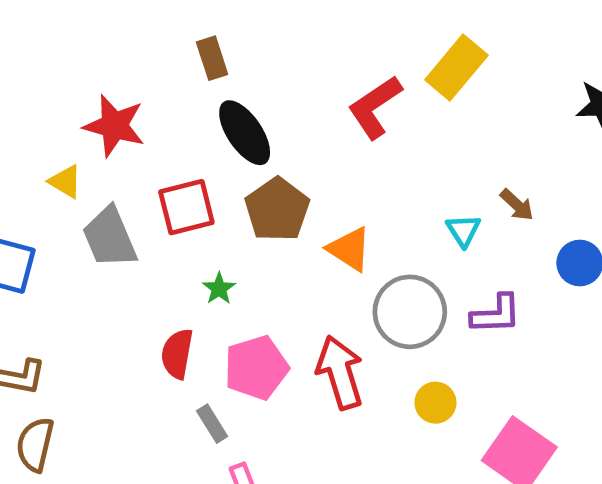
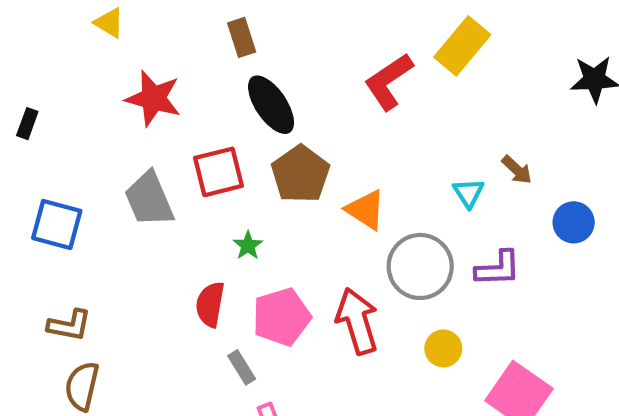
yellow triangle: (65, 182) -> (109, 23), moved

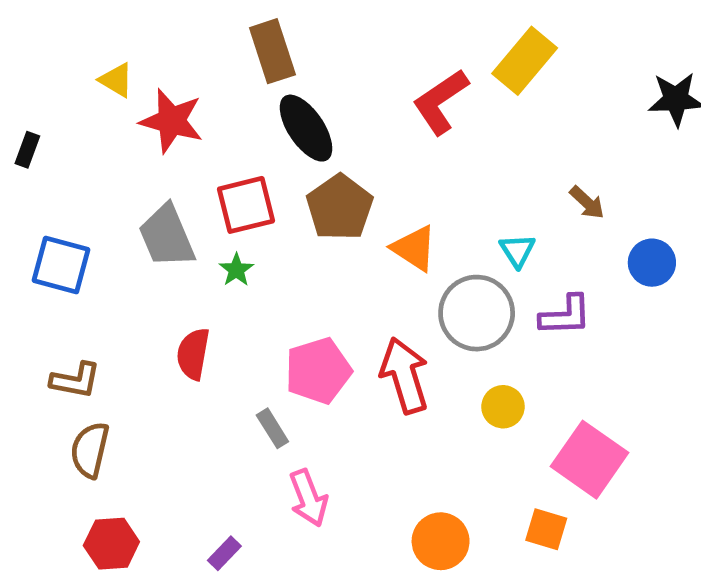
yellow triangle: (109, 23) -> (116, 80), moved
brown rectangle: (242, 37) -> (272, 51), size x1.4
cyan triangle: (469, 193) -> (517, 251), moved
green star: (248, 245) -> (236, 270), moved
red semicircle: (210, 304) -> (193, 354), moved

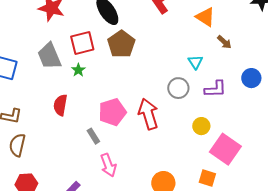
orange triangle: (414, 248) -> (205, 17), moved
blue circle: (652, 263) -> (251, 78), moved
gray circle: (477, 313) -> (178, 88), size x0.7
yellow circle: (503, 407) -> (201, 126), moved

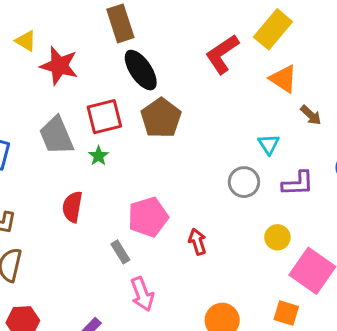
red arrow: (148, 114) -> (197, 242), moved, size x0.6

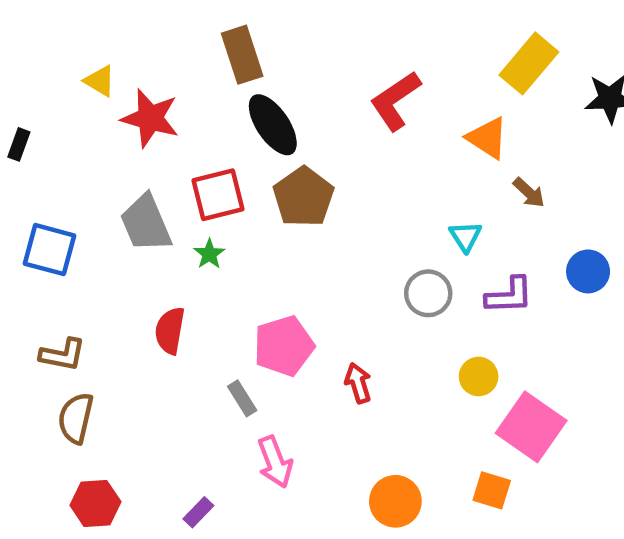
yellow rectangle: (273, 29) -> (529, 63), moved

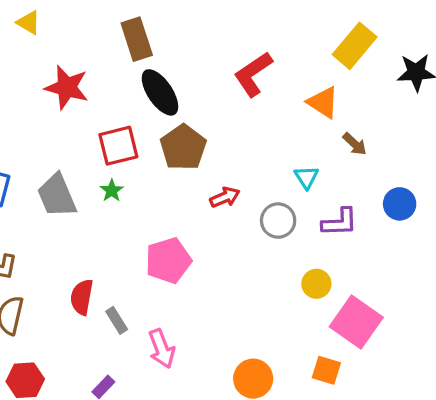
yellow triangle: (100, 81) -> (29, 23), moved
gray trapezoid: (146, 223) -> (57, 196), moved
red semicircle: (170, 331) -> (82, 297), moved
red arrow: (358, 383) -> (225, 197), moved, turned 84
gray rectangle: (242, 398) -> (117, 320), moved

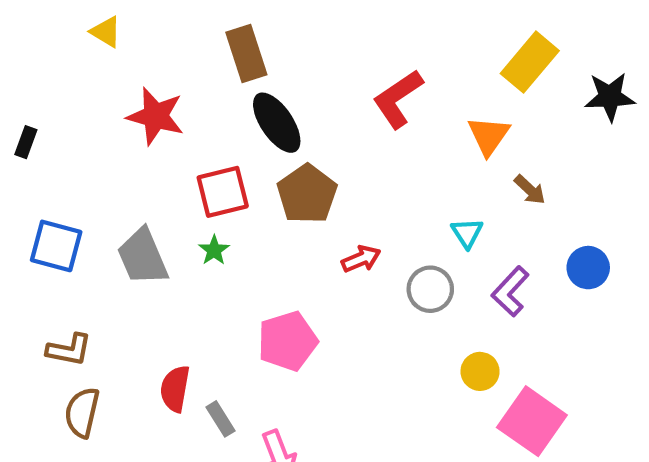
orange triangle: (323, 102) -> (489, 136), turned 32
purple L-shape: (340, 222) -> (510, 291), turned 135

